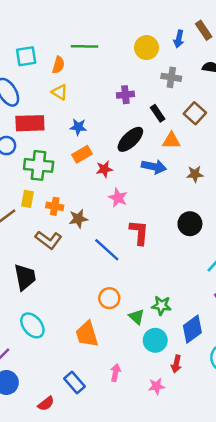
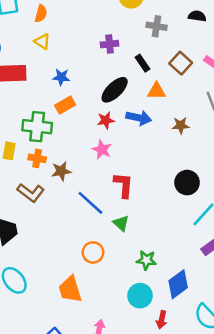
green cross: (39, 165) -> (37, 127), moved
red star: (104, 169) -> (106, 120), moved
black circle: (190, 224) -> (187, 183), moved
green triangle: (137, 317) -> (121, 223), moved

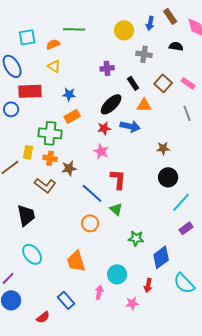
orange semicircle: (41, 14) -> (53, 44), turned -128
brown star: (181, 125) -> (163, 148), moved
orange circle: (93, 252) -> (90, 223), moved
cyan circle: (140, 296) -> (117, 274), moved

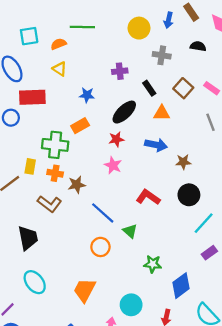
blue star: (69, 94) -> (87, 95), moved
blue arrow: (130, 126) -> (156, 145), moved
red L-shape: (118, 179) -> (148, 197), moved, turned -60
orange trapezoid: (76, 261) -> (85, 290), turned 45

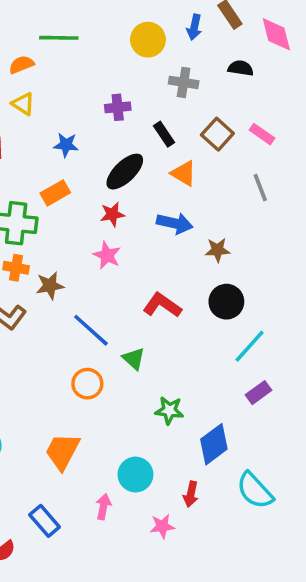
orange triangle: (162, 113) -> (184, 173), turned 30

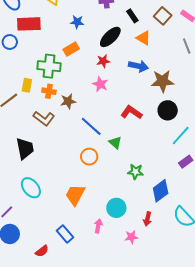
brown star: (217, 250) -> (163, 81), size x1.6

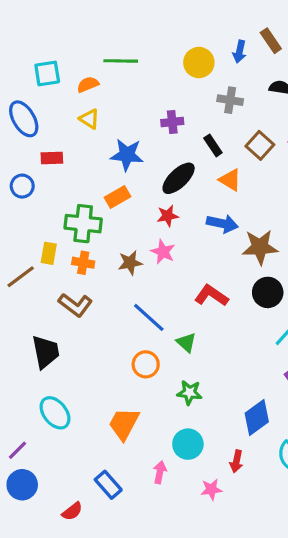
blue star: (77, 22) -> (127, 155), size x1.5
red rectangle: (29, 24) -> (52, 158), size x0.6
brown star: (68, 101) -> (130, 263), moved
green star: (135, 172) -> (189, 392), moved

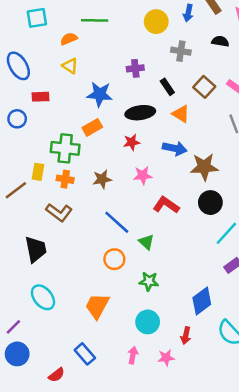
cyan square: (47, 73) -> (37, 18), moved
black ellipse: (179, 178) -> (140, 113), turned 36
pink star: (163, 252) -> (143, 175), moved, turned -30
pink arrow: (160, 472) -> (133, 355), moved

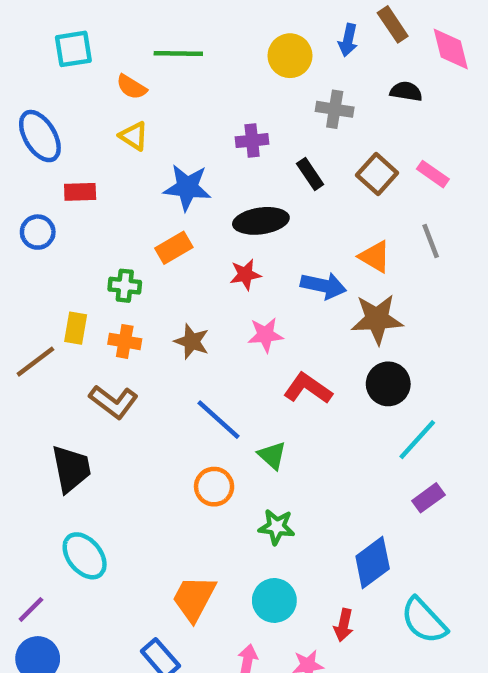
orange semicircle: (69, 39) -> (131, 87), turned -126
orange triangle: (181, 114) -> (375, 257), moved
green cross: (65, 148) -> (125, 286), size x0.6
brown star: (102, 179) -> (192, 341), turned 30
orange trapezoid: (97, 306) -> (194, 598), moved

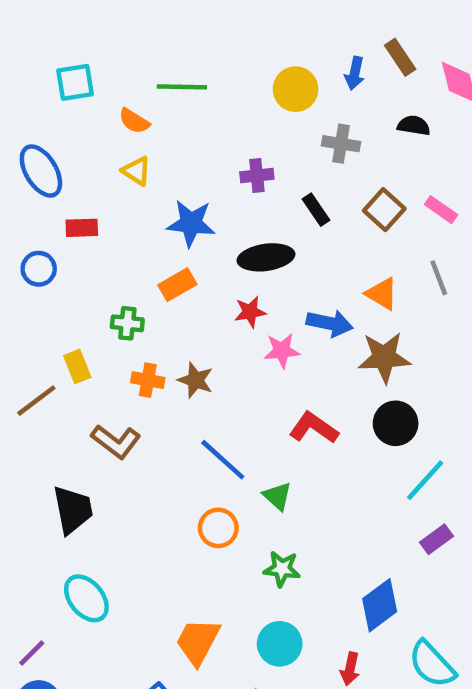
yellow rectangle: (76, 328) -> (77, 366), turned -32
pink star: (265, 335) -> (282, 351), moved
orange cross: (125, 341) -> (148, 380), moved

